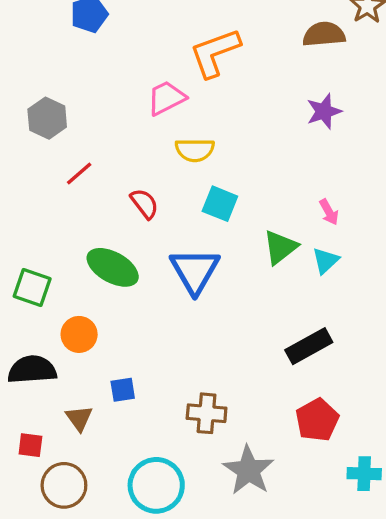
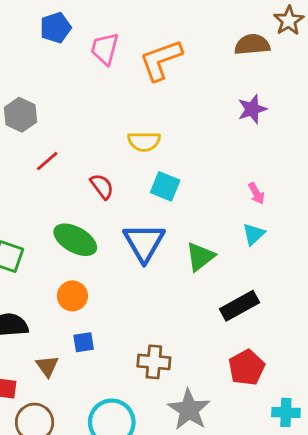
pink trapezoid: (166, 98) -> (105, 49), moved, turned -48
green triangle: (280, 247) -> (200, 257), moved
orange circle: (79, 334) -> (72, 296), moved

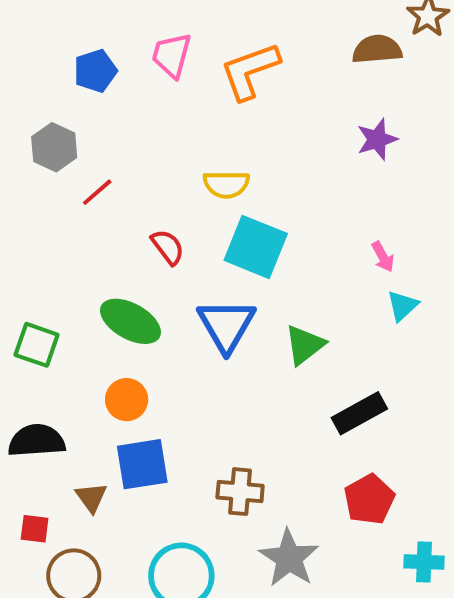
blue pentagon: (56, 28) -> (95, 71), moved
red line: (47, 161) -> (97, 192), moved
cyan square: (165, 186) -> (256, 247), size x1.5
cyan triangle: (254, 234) -> (402, 306), moved
blue square: (84, 342) -> (142, 464), size x1.8

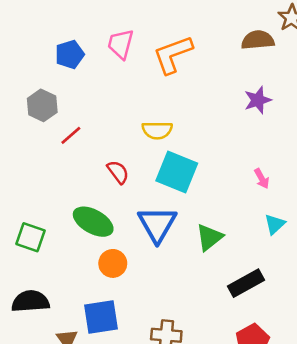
cyan triangle: (402, 306) -> (275, 224), moved
orange circle: (127, 400) -> (113, 263), moved

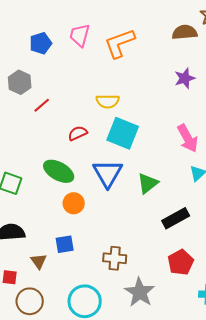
red semicircle: (118, 172) -> (78, 133), turned -78
pink arrow: (262, 179) -> (188, 138), size x1.8
blue square: (101, 317) -> (65, 244), size x0.7

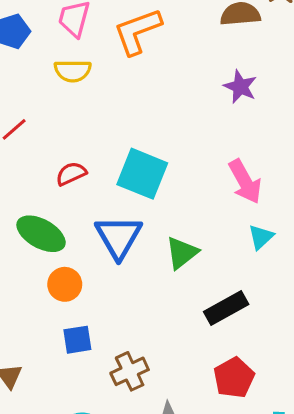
purple star: (185, 78) -> (240, 87), turned -30
yellow semicircle: (108, 101) -> (73, 71), moved
blue square: (65, 244) -> (77, 340), moved
brown cross: (115, 258) -> (130, 371), turned -30

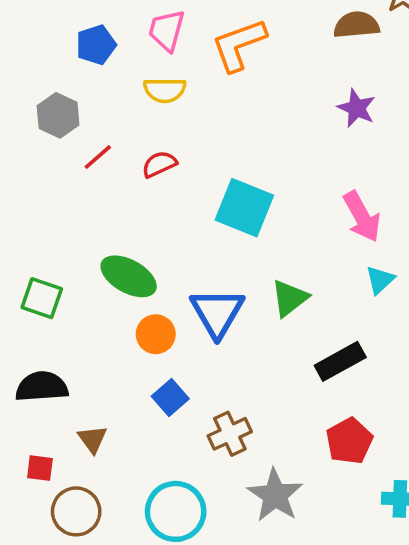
red semicircle: (71, 174) -> (159, 164), moved
blue triangle: (119, 237) -> (217, 313), moved
blue square: (77, 340) -> (170, 398), turned -32

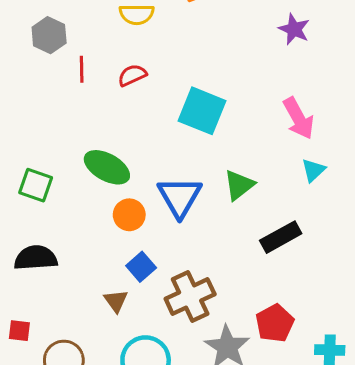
red line: (98, 157) -> (82, 69), turned -50
brown cross: (230, 434) -> (190, 296), size x1.4
brown triangle: (92, 439) -> (116, 301), moved
red pentagon: (349, 441) -> (275, 323), moved
red square: (40, 468) -> (19, 331), moved

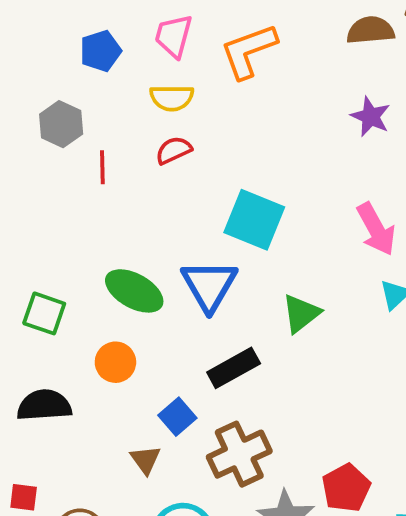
red semicircle: (132, 75) -> (174, 150), moved
blue triangle: (180, 197) -> (209, 285), moved
orange circle: (129, 215) -> (115, 362), moved
black rectangle: (281, 237) -> (234, 368), moved

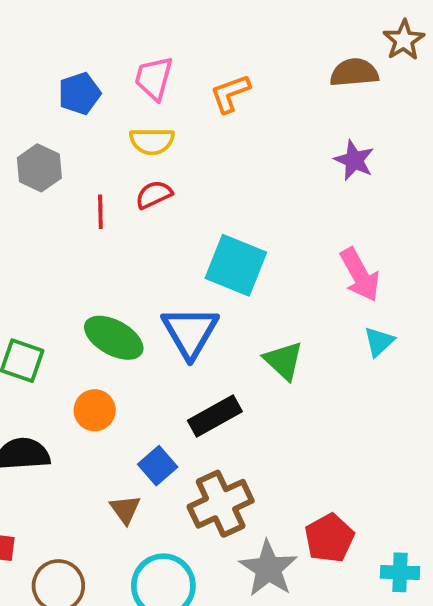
orange L-shape: (249, 51) -> (230, 93), size x0.7
red line: (102, 167) -> (100, 212), moved
green triangle: (301, 313) -> (284, 361), turned -39

